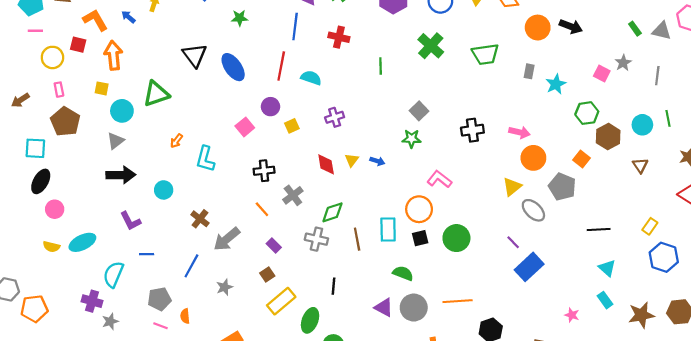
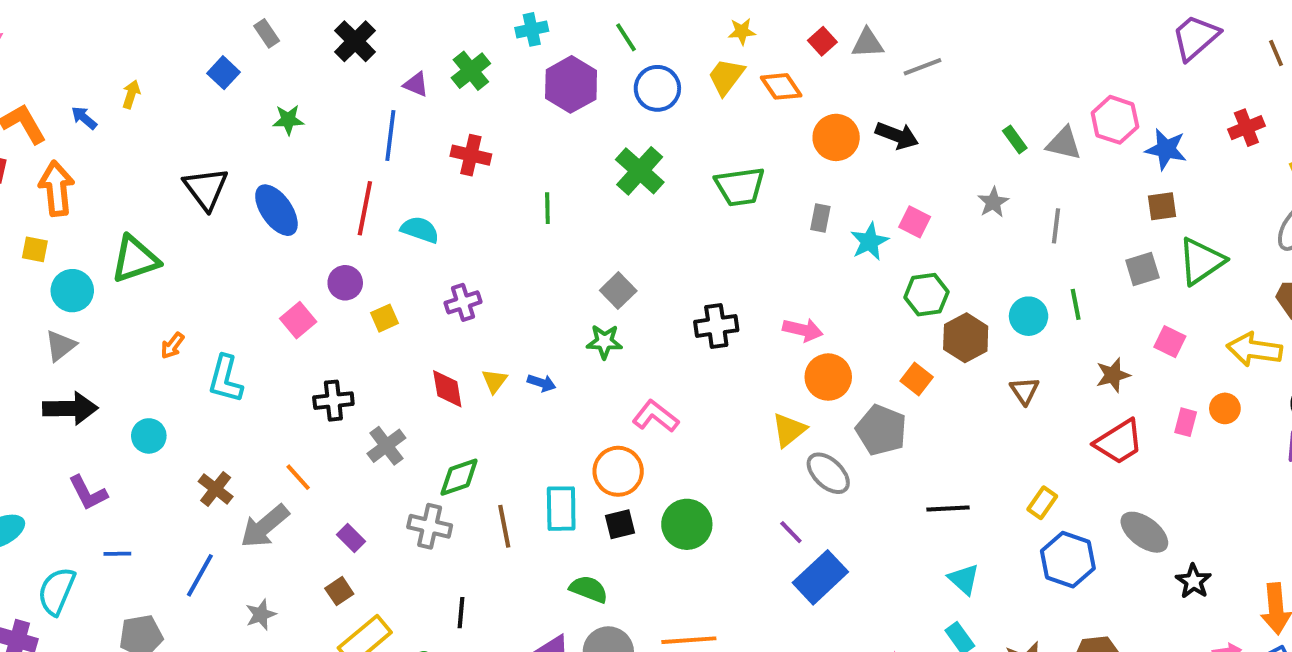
pink square: (602, 73) -> (915, 222), moved
orange line: (262, 209) -> (298, 477), moved

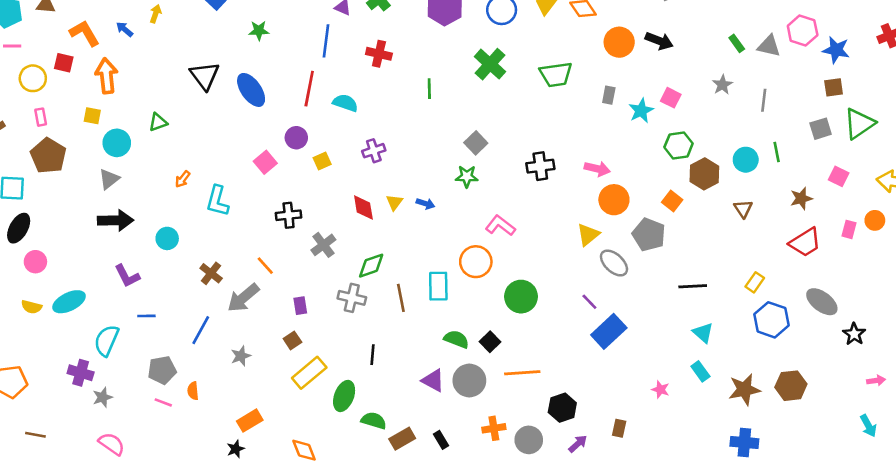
green triangle: (135, 259) -> (158, 122), size x0.6
black square: (620, 524) -> (490, 342), moved, turned -30
purple rectangle: (351, 538) -> (300, 306), turned 36

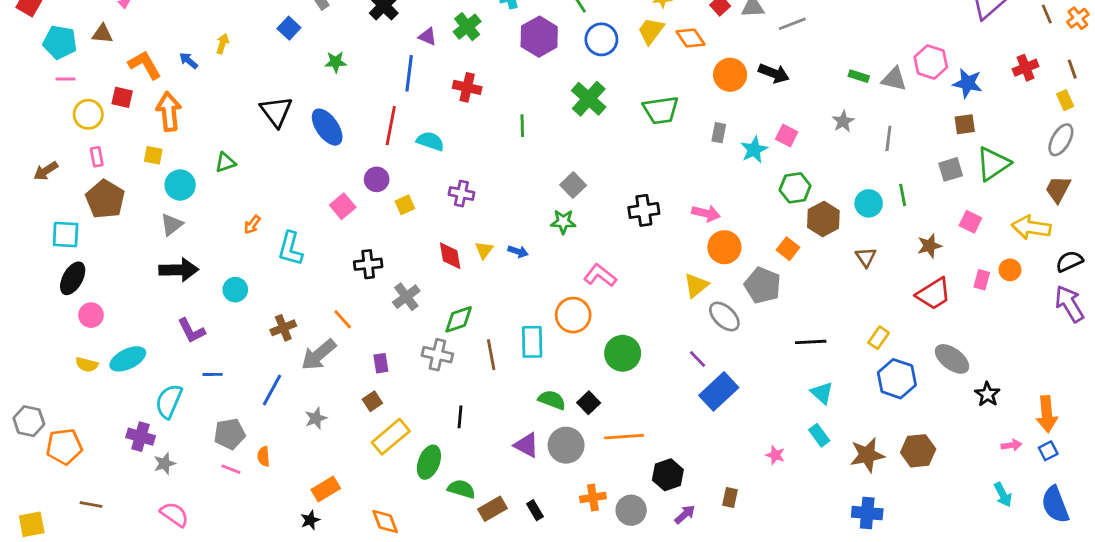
green rectangle: (737, 43) -> (859, 76), turned -36
purple cross: (374, 151) -> (461, 193), turned 30
brown cross: (211, 273) -> (283, 328), turned 30

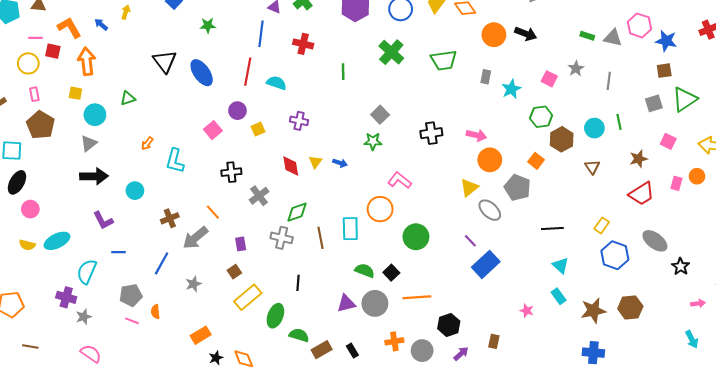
pink line: (66, 79) -> (35, 38), moved
pink square: (787, 136) -> (549, 79), moved
purple triangle: (526, 445) -> (346, 303), turned -42
black star: (310, 520) -> (216, 358), moved

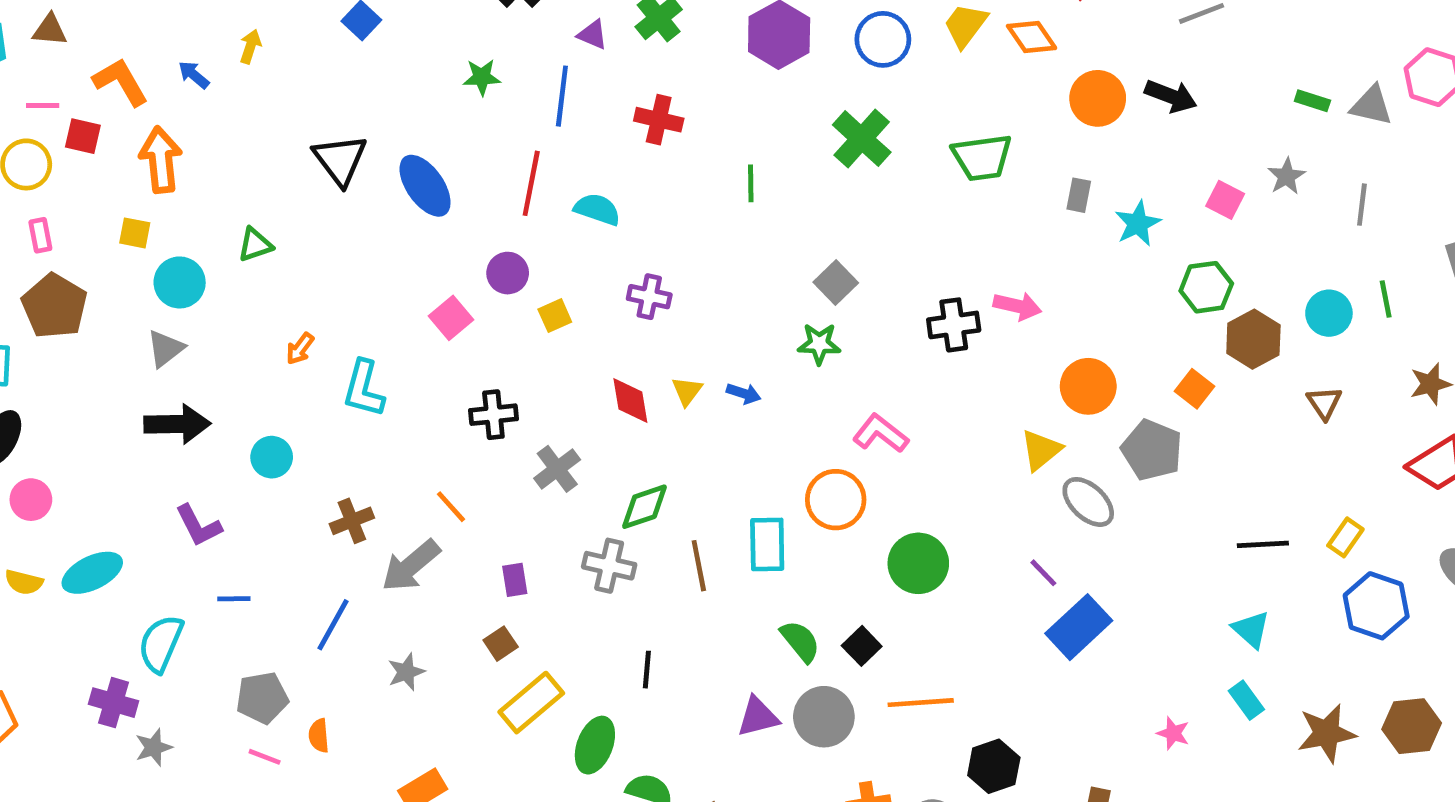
green star: (208, 25) -> (482, 77), moved
pink arrow: (476, 135) -> (1017, 306), moved
black line: (552, 229) -> (1263, 544), moved
green semicircle: (365, 271) -> (800, 641), turned 30

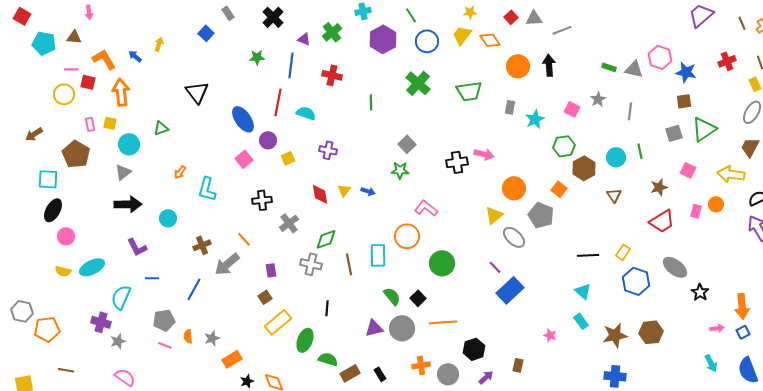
black arrow: (1171, 96) -> (549, 65), turned -115
blue ellipse: (425, 186) -> (243, 119), moved
pink rectangle: (40, 235) -> (90, 124), moved
gray star: (406, 672) -> (212, 338), moved

